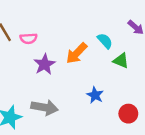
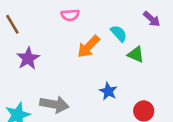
pink semicircle: (29, 38) -> (70, 15), moved
purple star: (45, 64) -> (28, 58), moved

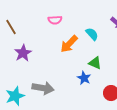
green triangle: (136, 54) -> (95, 63), moved

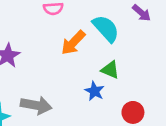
cyan semicircle: (92, 34) -> (106, 28), size x1.5

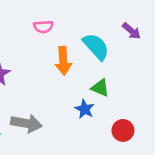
orange arrow: (73, 43) -> (63, 61), turned -48

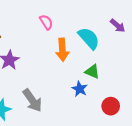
pink semicircle: (43, 27) -> (46, 22), turned -119
gray arrow: (26, 123) -> (32, 100), turned 45

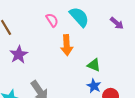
cyan semicircle: (89, 38) -> (79, 17), moved
blue star: (80, 89) -> (94, 86), moved

